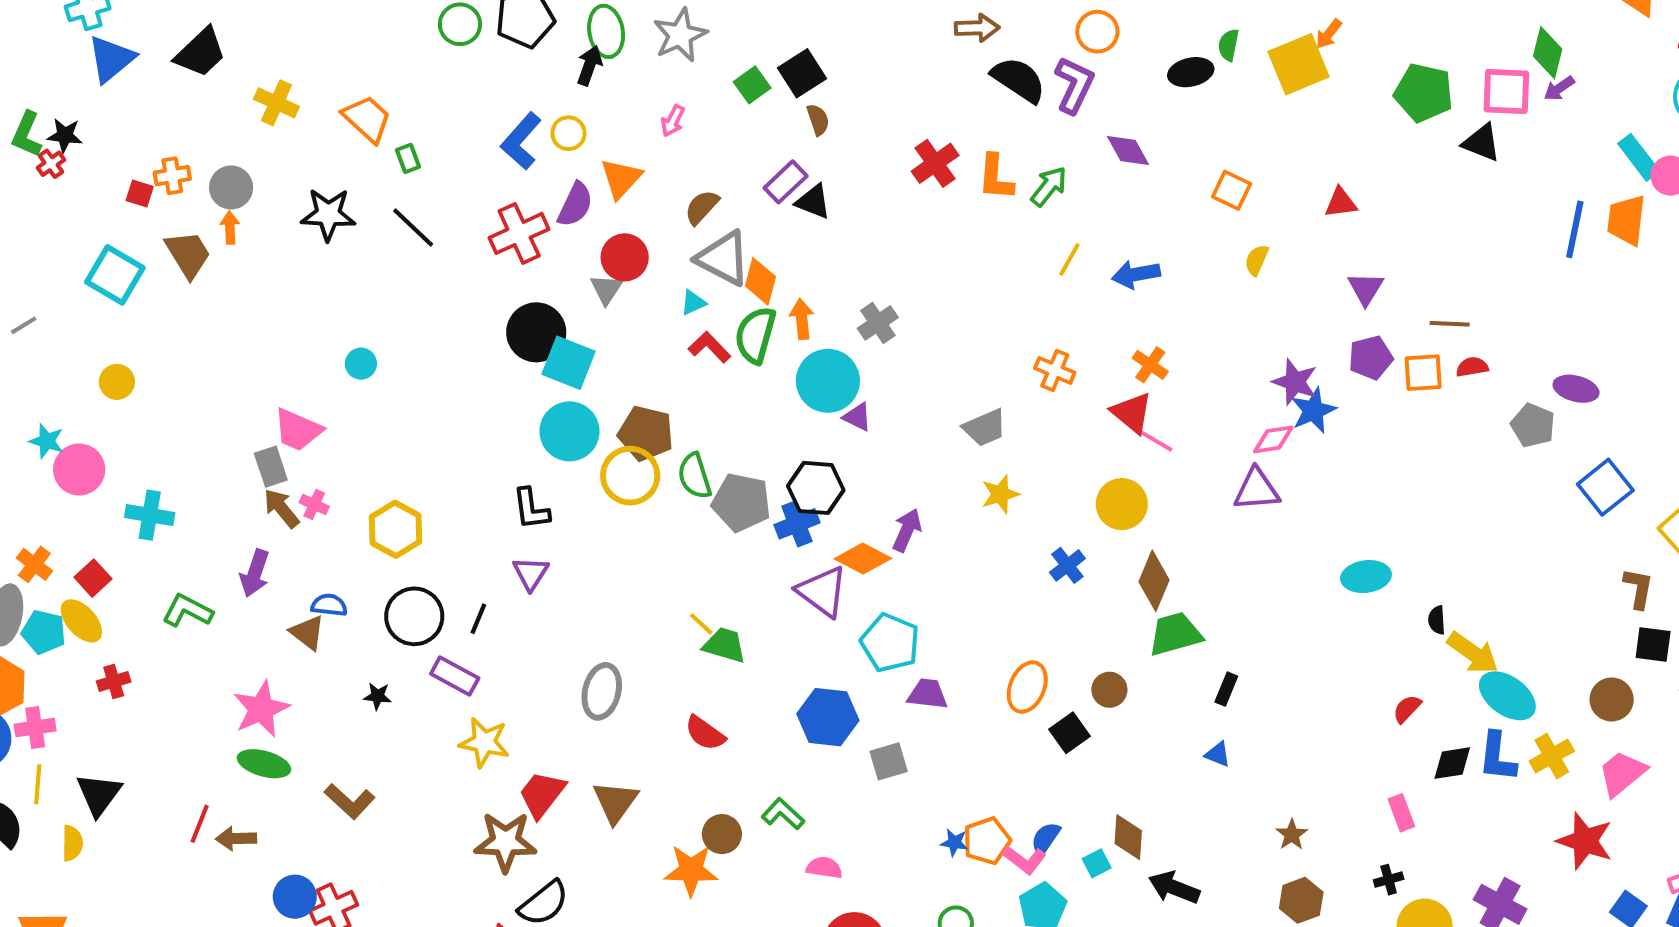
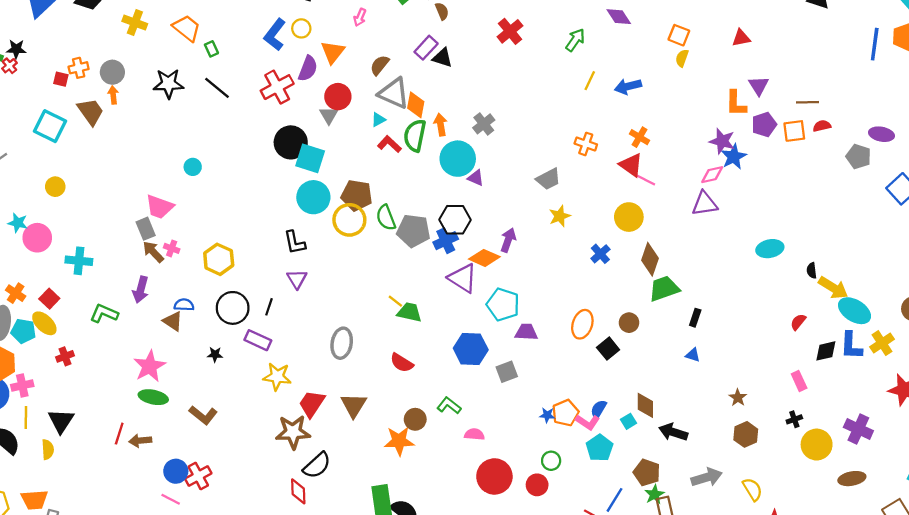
orange L-shape: (996, 177) -> (736, 103), moved
yellow semicircle: (1257, 260) -> (682, 58), moved

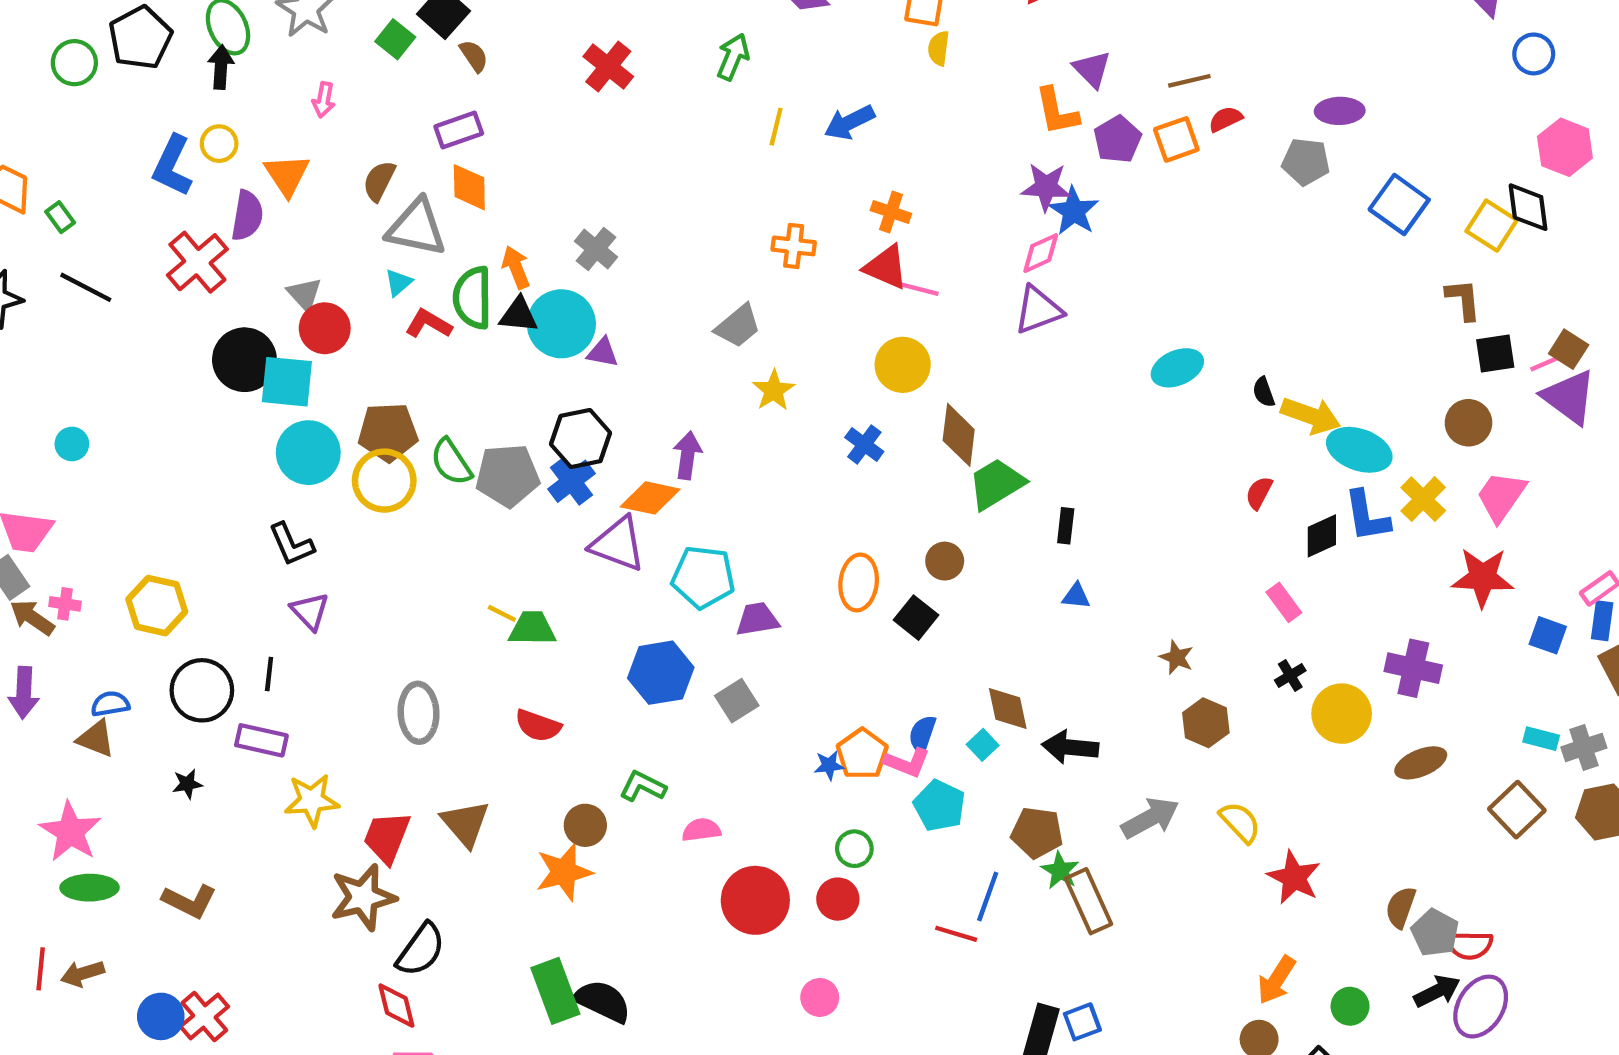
purple rectangle: (426, 48) -> (459, 130), turned 40
black triangle: (442, 58) -> (519, 315), moved
red circle: (338, 97) -> (325, 328), moved
orange diamond: (416, 105) -> (469, 187), moved

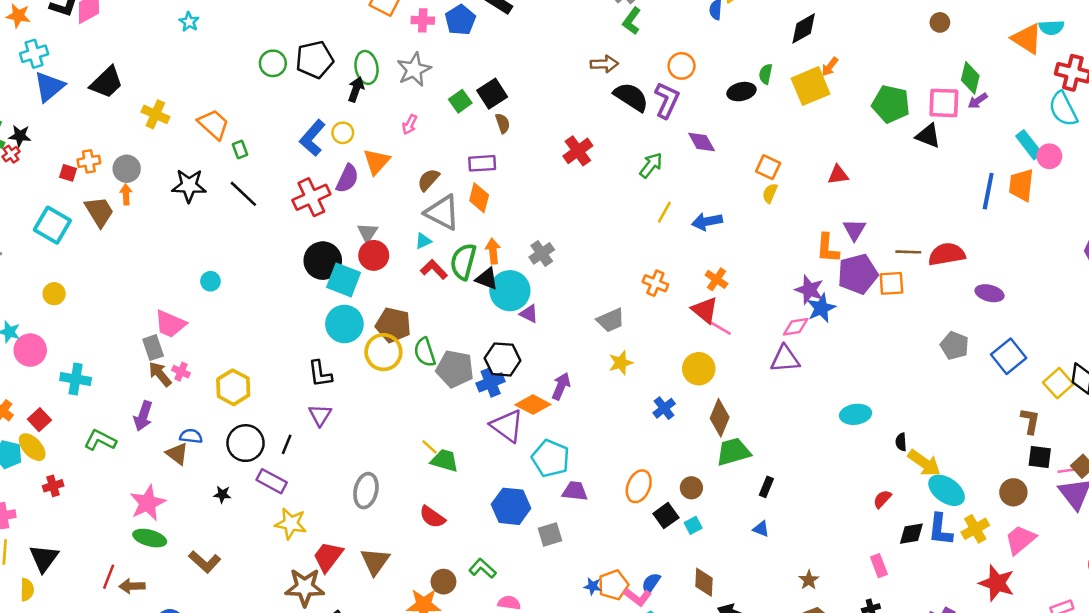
red semicircle: (1226, 119) -> (947, 254), moved, size x1.8
purple pentagon: (1118, 139) -> (858, 274), size x1.4
gray pentagon: (1306, 162) -> (955, 346), moved
cyan square: (983, 745) -> (693, 525), moved

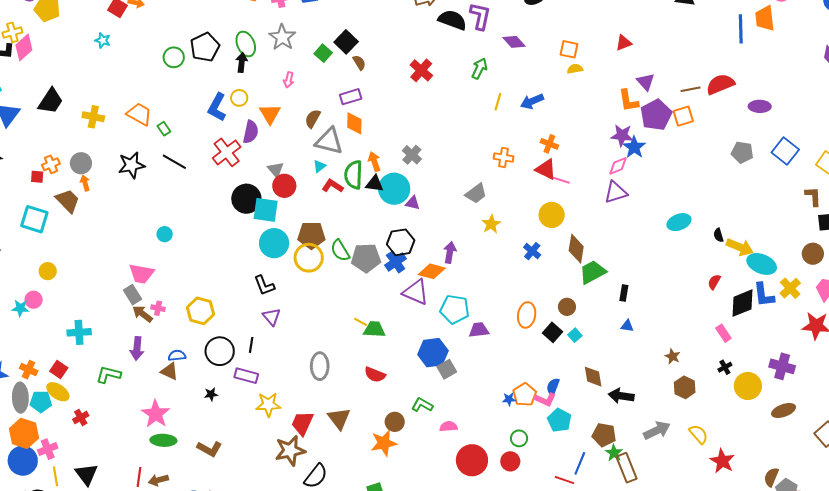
yellow semicircle: (770, 193) -> (575, 69), turned 70
pink circle: (30, 350) -> (34, 300), moved, size x0.7
gray square: (550, 534) -> (447, 369), moved
black diamond: (911, 534) -> (742, 303), size x1.4

